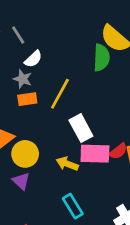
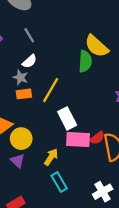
gray line: (18, 35) -> (29, 35), moved
yellow arrow: (67, 164) -> (51, 157), moved, turned 102

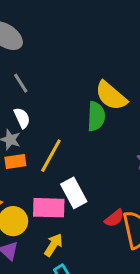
white semicircle: (29, 61) -> (22, 118), turned -72
pink rectangle: (78, 140) -> (49, 208), moved

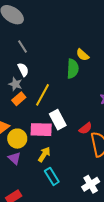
yellow semicircle: (111, 96) -> (83, 55), size x0.6
orange rectangle: (15, 162) -> (19, 99), turned -32
red semicircle: (114, 218) -> (86, 128), moved

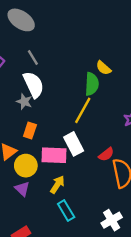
white semicircle: (23, 70) -> (34, 85), size x1.6
yellow line: (43, 95) -> (83, 110), moved
orange rectangle: (19, 99) -> (30, 130), moved, turned -32

